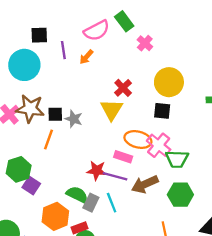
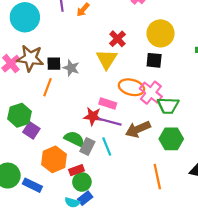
pink rectangle: (123, 157) -> (108, 103), moved

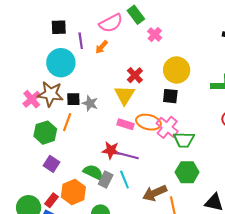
cyan circle: (25, 17) -> (61, 63), moved
pink rectangle: (108, 103) -> (125, 124), moved
green hexagon: (19, 115) -> (45, 133), moved
brown arrow: (138, 129) -> (155, 193), moved
red rectangle: (77, 170) -> (51, 200), moved, turned -32

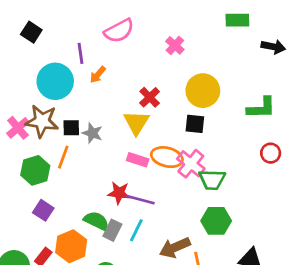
green rectangle: (136, 15) -> (237, 20), moved, turned -54
black square: (59, 27) -> (31, 32), moved, turned 35
orange arrow: (102, 47) -> (98, 75), moved
cyan line: (124, 179) -> (136, 230), turned 48

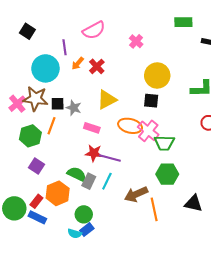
red cross: (150, 97) -> (97, 66), moved
yellow triangle: (136, 123) -> (107, 100), turned 30
pink rectangle: (138, 160) -> (92, 128), moved

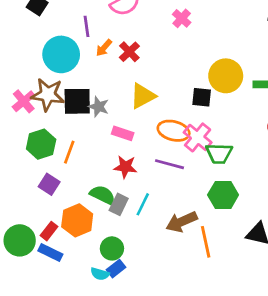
yellow circle: (157, 75) -> (226, 76), moved
black square: (58, 104) -> (77, 101), size x1.6
orange line: (52, 126) -> (69, 152), moved
purple line: (110, 158) -> (170, 164), moved

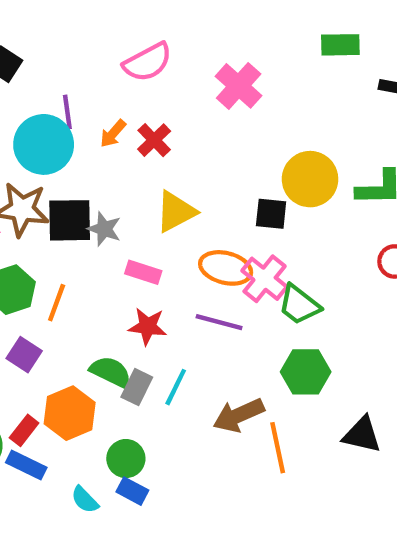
pink cross: (182, 18) -> (239, 86), size x1.5
purple line: (87, 26) -> (67, 112), moved
green trapezoid: (219, 153) -> (299, 305), turned 36
blue rectangle: (116, 269) -> (132, 491), turned 66
cyan semicircle: (100, 274) -> (85, 500), moved, turned 30

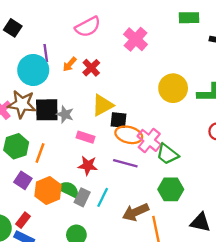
black square: (271, 214) -> (118, 120), moved
orange hexagon: (70, 413) -> (48, 191), moved

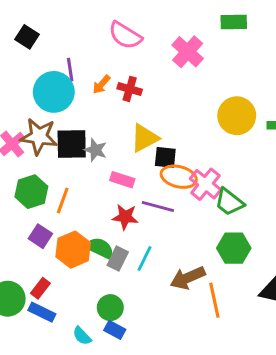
green rectangle: (189, 18) -> (234, 22), moved
pink semicircle: (88, 27) -> (125, 35), turned 60
red cross: (91, 68) -> (130, 89), turned -30
purple line: (125, 163) -> (158, 206), moved

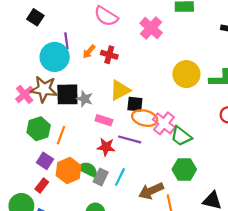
red rectangle: (40, 288) -> (42, 186), moved

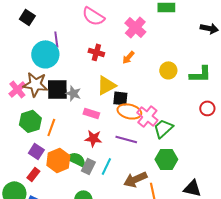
orange arrow: (89, 52) -> (128, 57), moved
yellow circle: (186, 74) -> (168, 70), size x0.7
green trapezoid: (181, 136) -> (163, 128), turned 100
purple line: (130, 139) -> (126, 139), moved

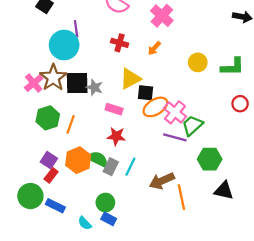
brown star: (35, 84) -> (53, 78), turned 30
orange ellipse: (129, 111) -> (155, 107), turned -45
purple line: (126, 139) -> (175, 137), moved
purple square: (36, 151) -> (49, 160), moved
green hexagon: (166, 159) -> (210, 159), moved

